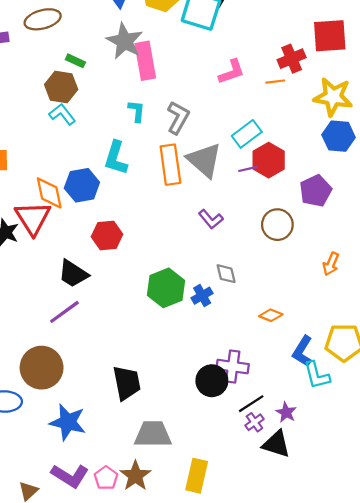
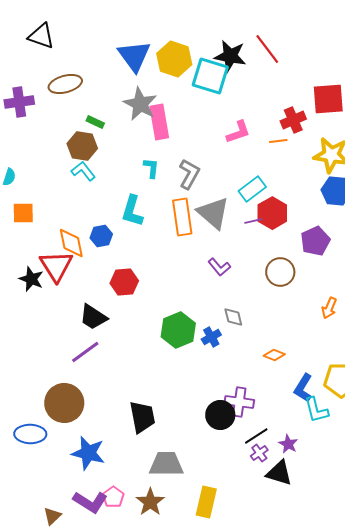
blue hexagon: (82, 185) -> (101, 236), size x0.7
pink pentagon: (106, 478) -> (113, 497), moved

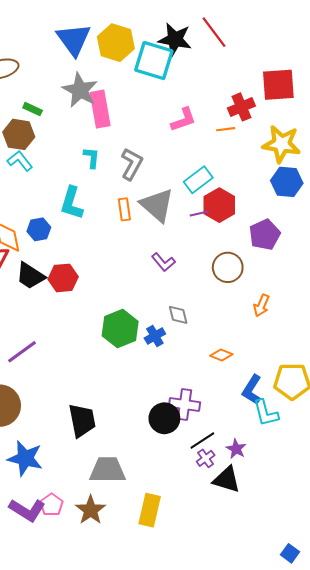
orange rectangle: (182, 217) -> (124, 209), size x0.6
orange arrow: (329, 308) -> (261, 305), moved
black trapezoid: (93, 317) -> (30, 276), moved

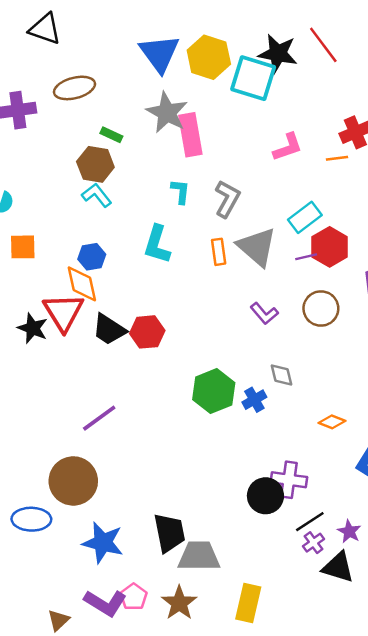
blue hexagon: (39, 229) -> (92, 257), moved
brown circle: (228, 267) -> (321, 309), moved
black trapezoid: (82, 420) -> (169, 533), moved

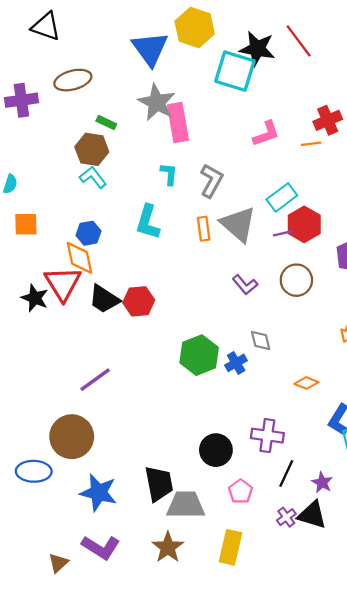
yellow hexagon: (209, 57) -> (195, 28), moved
black circle: (265, 496) -> (216, 450), moved
black line: (310, 522) -> (286, 474), turned -32
purple cross: (314, 543) -> (286, 517), moved
pink pentagon: (134, 597) -> (241, 491), moved

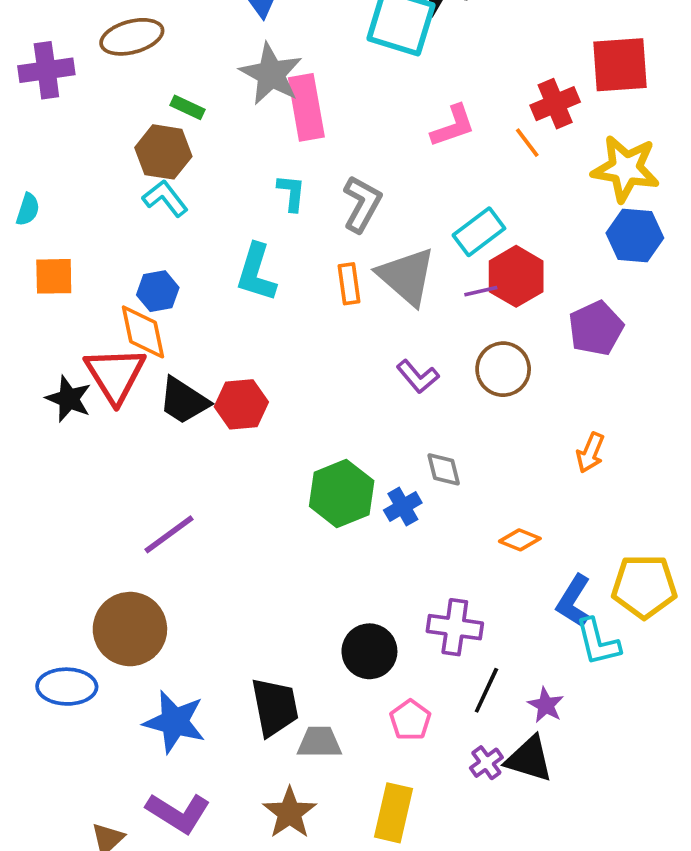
orange line: (311, 144) -> (527, 143), turned 60
gray trapezoid: (186, 505) -> (319, 742), size x0.7

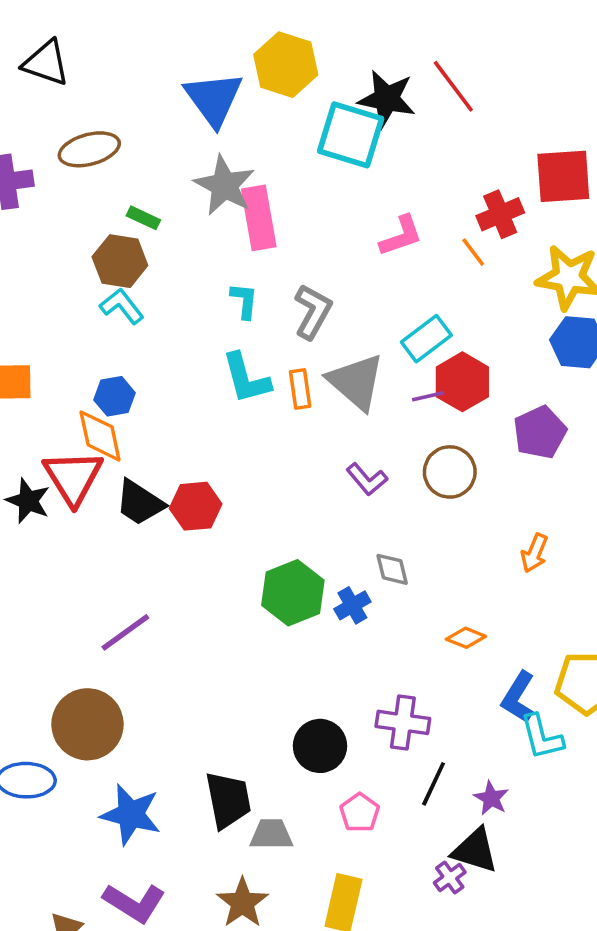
cyan L-shape: (256, 273) -> (246, 378), moved, turned -32
purple cross: (486, 763) -> (450, 877), moved

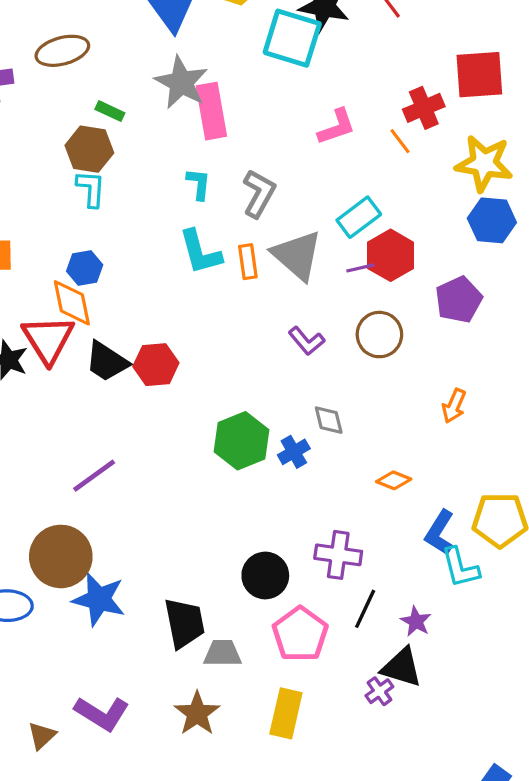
cyan L-shape: (122, 306) -> (91, 189), turned 42
pink pentagon: (360, 813) -> (300, 634), size x1.6
blue star: (131, 814) -> (99, 599), moved

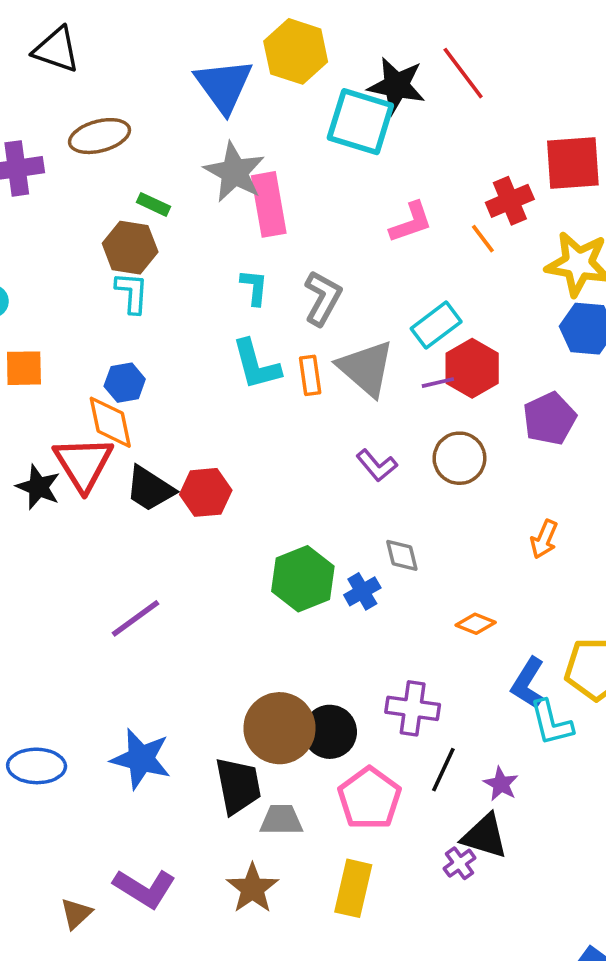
brown circle: (61, 556) -> (279, 728), moved

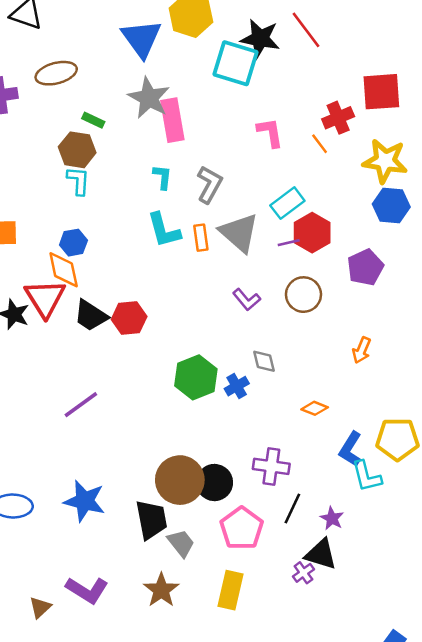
pink L-shape: (411, 222) -> (270, 133), turned -80
gray trapezoid: (281, 820) -> (181, 543), turned 52

